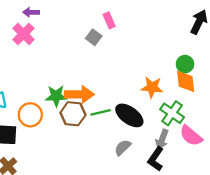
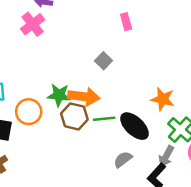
gray square: (94, 37) -> (103, 61), moved

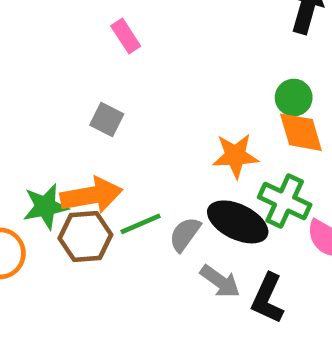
black ellipse: (135, 126) -> (238, 222), moved
gray arrow: (166, 156) -> (220, 281), moved, turned -65
gray semicircle: (123, 159) -> (185, 234), moved

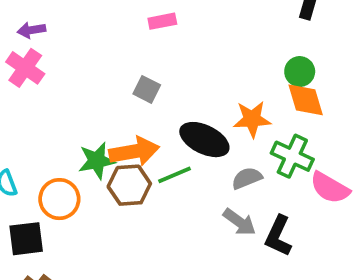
pink rectangle: (126, 36) -> (162, 21), turned -68
black ellipse: (238, 222) -> (204, 140), moved
gray semicircle: (185, 234) -> (247, 178), moved, turned 32

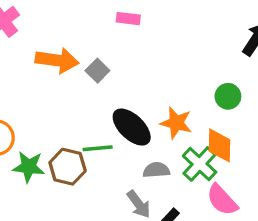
orange diamond: (306, 100) -> (220, 145), moved
orange arrow: (134, 151) -> (57, 60), moved
green star: (97, 161) -> (29, 167), moved
brown hexagon: (129, 185) -> (68, 167), moved

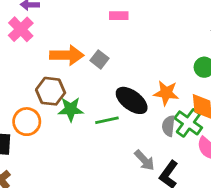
green star: (29, 167) -> (71, 109), moved
brown hexagon: (68, 167) -> (51, 91), moved
gray semicircle: (156, 170) -> (168, 126), moved, turned -72

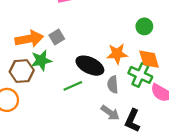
gray square: (99, 59) -> (57, 37), turned 32
green star: (71, 109) -> (41, 60), moved
gray semicircle: (168, 126) -> (113, 85), moved

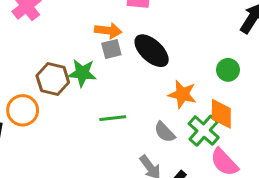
orange arrow: (29, 39) -> (108, 31), moved, size x0.7
black ellipse: (90, 66) -> (152, 51), moved
gray semicircle: (113, 85) -> (165, 132), turned -56

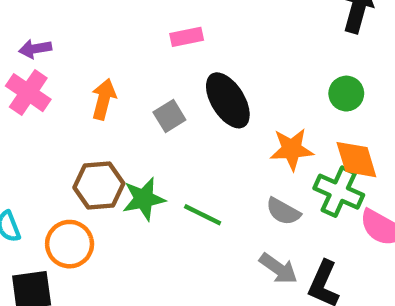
orange arrow: (108, 31) -> (104, 99), moved, turned -65
black ellipse: (152, 51) -> (228, 100), turned 33
green star: (82, 73) -> (144, 199), moved
green line: (113, 118) -> (203, 215), turned 50

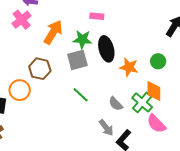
orange arrow: (104, 99) -> (53, 32), size x1.4
gray square: (169, 116) -> (77, 60), moved, size x1.5
orange star: (292, 149) -> (129, 67), moved
green star: (144, 199) -> (82, 39), moved

